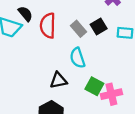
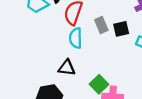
cyan semicircle: (77, 58) -> (76, 38), moved

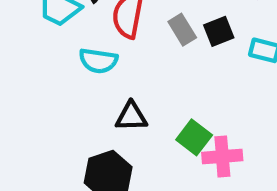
cyan semicircle: (76, 38) -> (98, 61), moved, turned -72

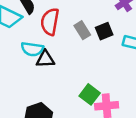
black triangle: (131, 116) -> (45, 59), moved

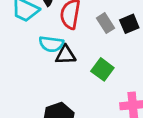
green square: (90, 94) -> (102, 69), moved

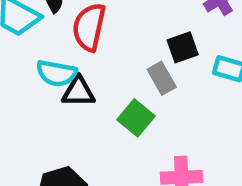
gray rectangle: (105, 23) -> (162, 78), moved

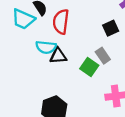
gray rectangle: (162, 78) -> (103, 56), moved

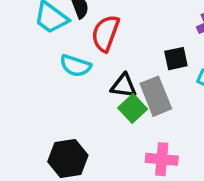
black triangle: (58, 56) -> (124, 86), moved
gray rectangle: (103, 56) -> (156, 96), size x1.5

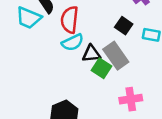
black square: (176, 59) -> (124, 26), turned -30
cyan semicircle: (75, 66) -> (73, 42), moved, turned -30

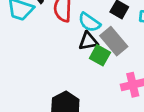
cyan semicircle: (73, 42) -> (89, 22), moved, turned 65

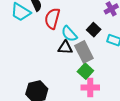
green square: (100, 55) -> (85, 71), moved

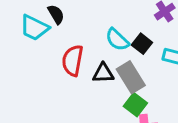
red semicircle: (52, 19) -> (73, 60), moved
cyan semicircle: (69, 34) -> (117, 40), moved

